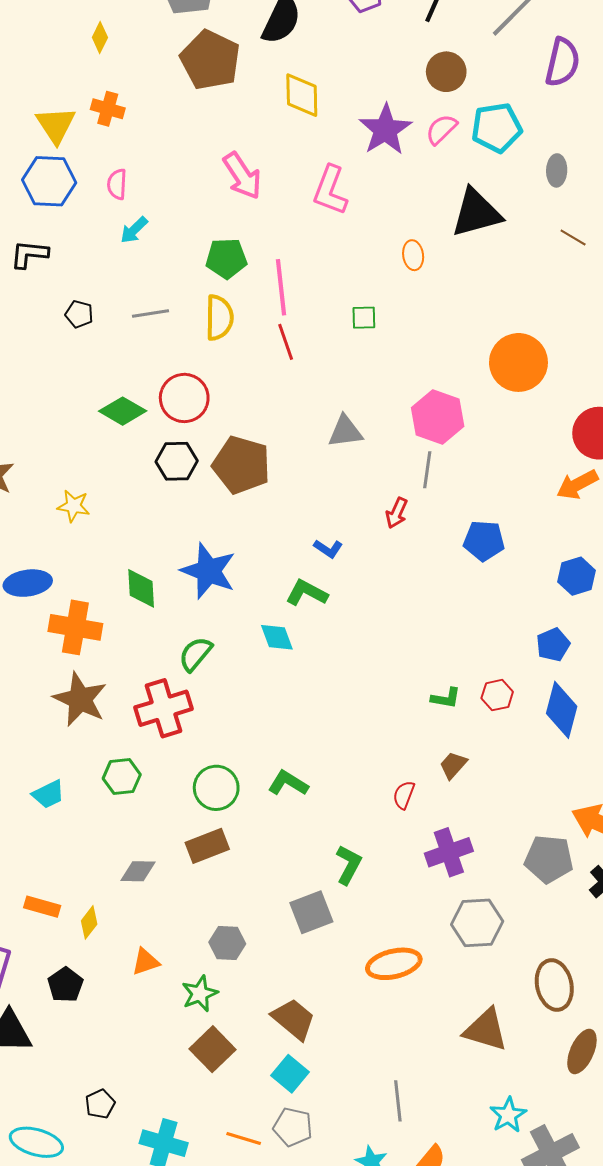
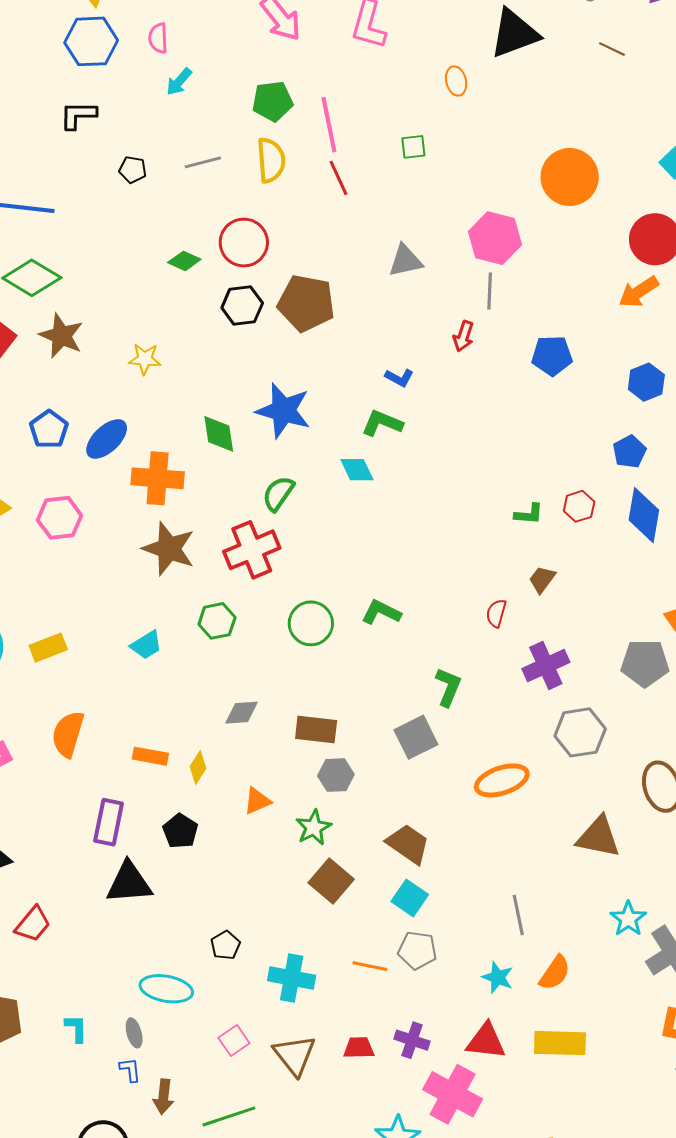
green diamond: (123, 411) -> (184, 261), size x0.7
blue ellipse: (28, 583) -> (107, 439), turned -30
brown rectangle: (207, 846) -> (316, 730), moved, turned 33

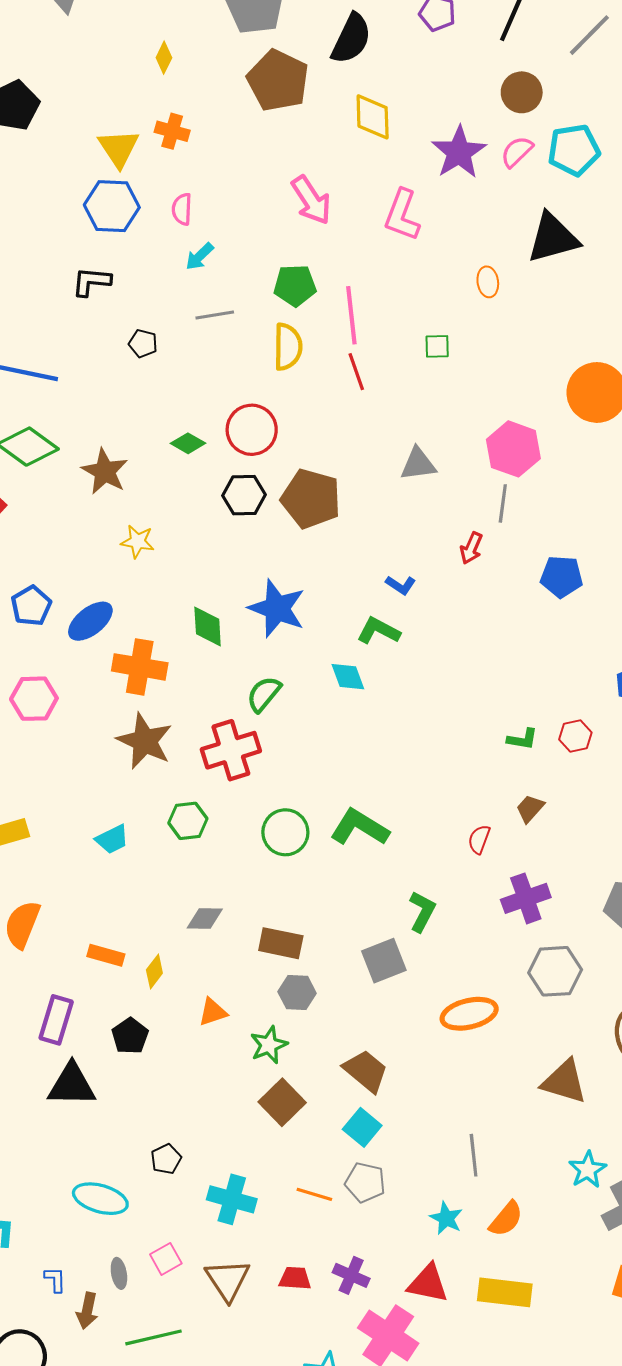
gray line: (203, 162) -> (215, 315), moved
brown star: (61, 336) -> (105, 471), moved
green L-shape: (381, 612) -> (360, 827), size x1.4
gray ellipse: (134, 1033) -> (119, 1273), moved

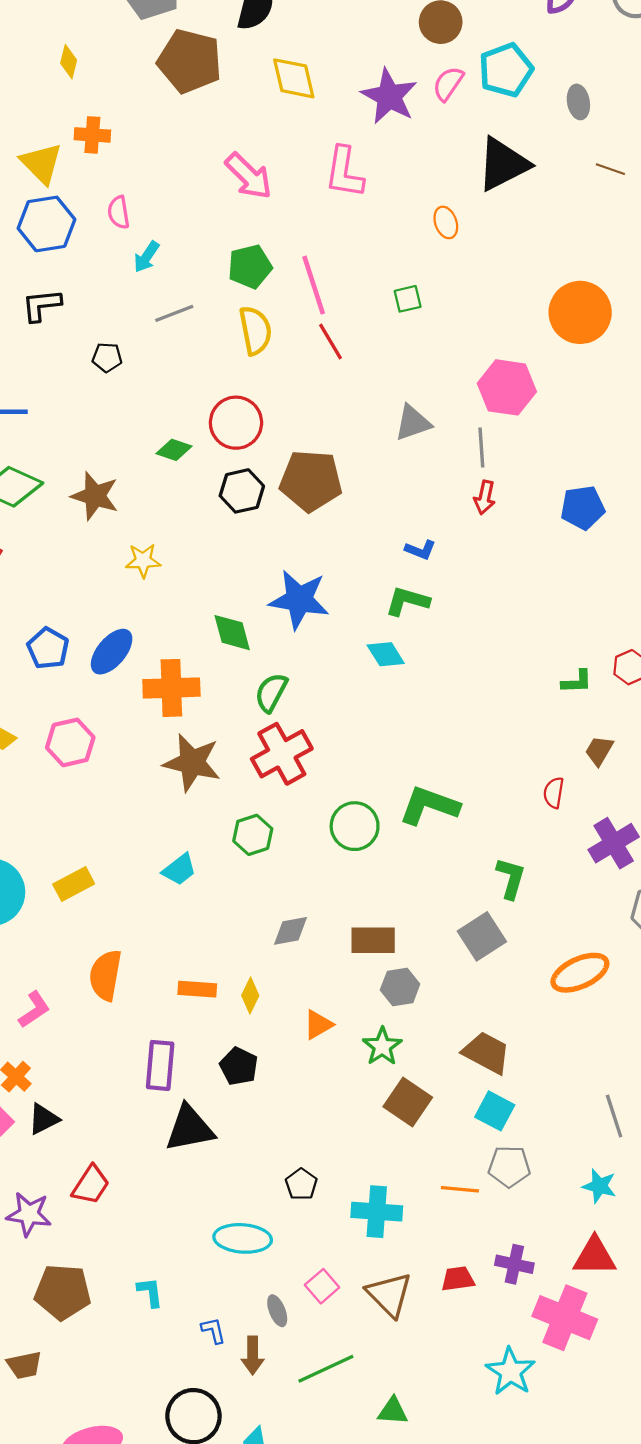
gray line: (503, 503) -> (481, 447), moved
green semicircle: (264, 694) -> (271, 693), moved

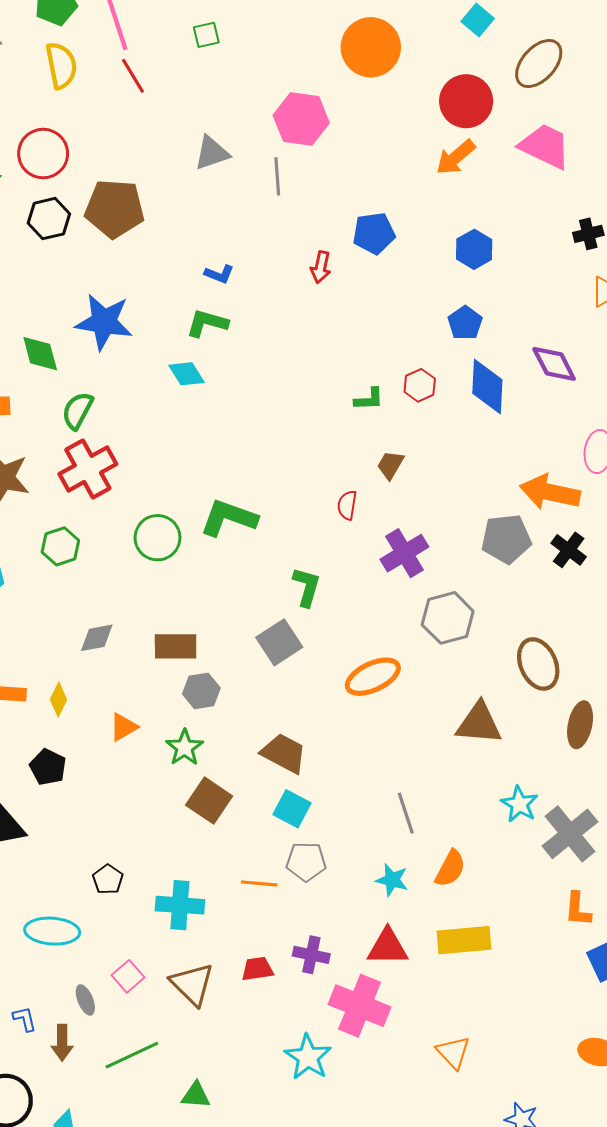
red arrow: (485, 497) -> (321, 267), moved

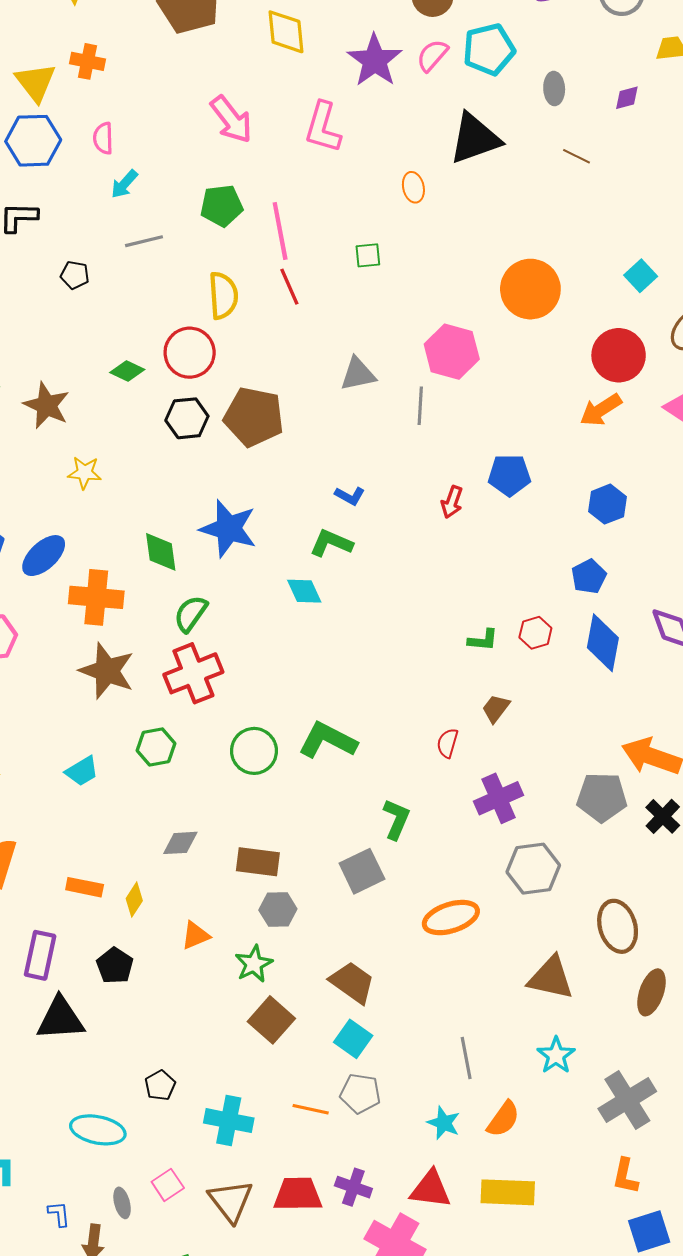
yellow semicircle: (61, 66) -> (223, 296), moved
cyan star: (519, 804) -> (556, 1055), moved
red trapezoid: (257, 969) -> (298, 1194), size x1.5

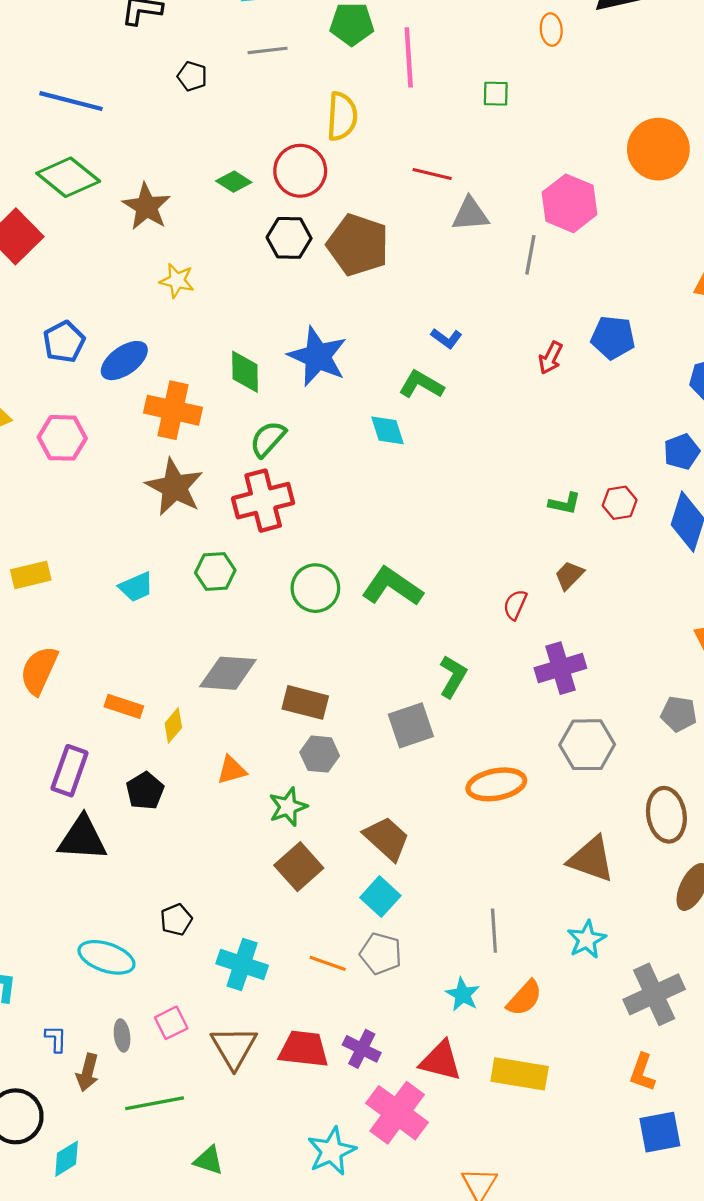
red line: (289, 287) -> (432, 174), moved, turned -60
gray pentagon: (602, 797) -> (679, 714), moved, size x0.7
gray diamond: (180, 843) -> (228, 673), size x1.5

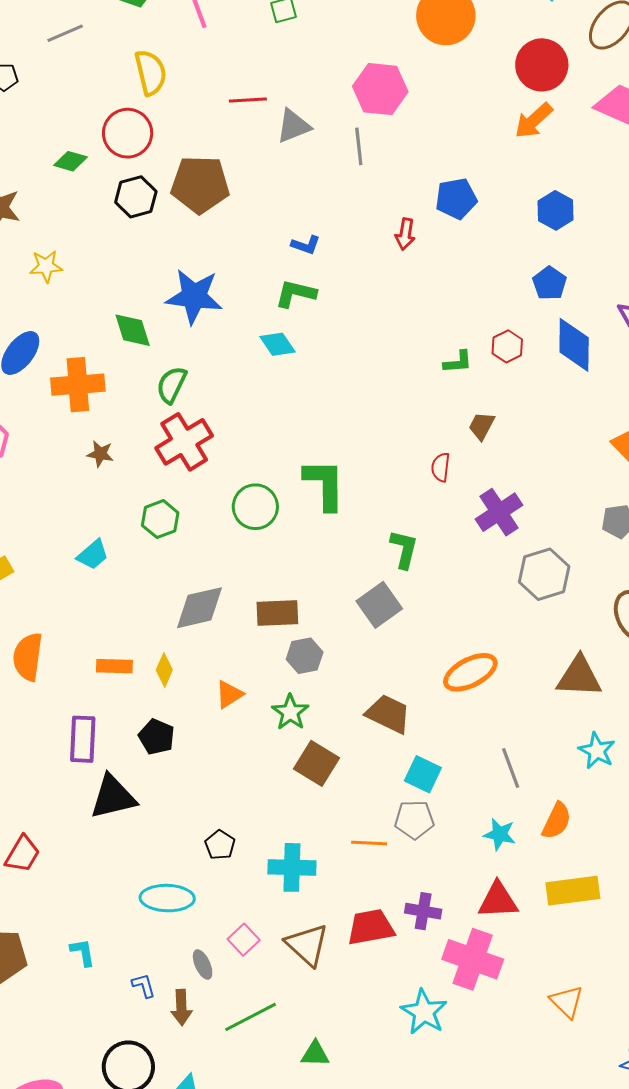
brown star: (174, 487) -> (100, 454), size x0.5
green L-shape: (392, 587) -> (325, 484), turned 72
orange ellipse: (496, 784) -> (470, 672), moved
cyan square: (380, 897) -> (423, 774), moved

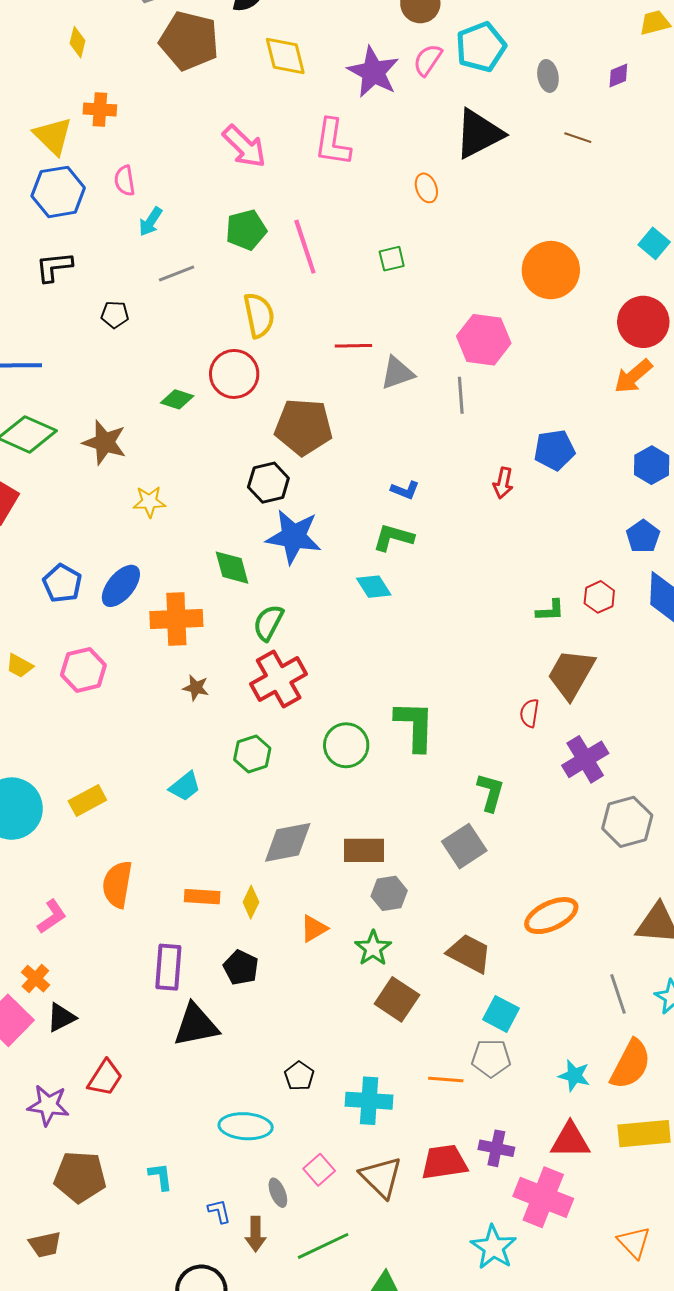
black hexagon: (136, 197) -> (268, 483), moved
brown trapezoid: (482, 426) -> (571, 674), size x1.8
gray line: (511, 768) -> (618, 994), moved
orange semicircle: (557, 821) -> (631, 1064), size x1.4

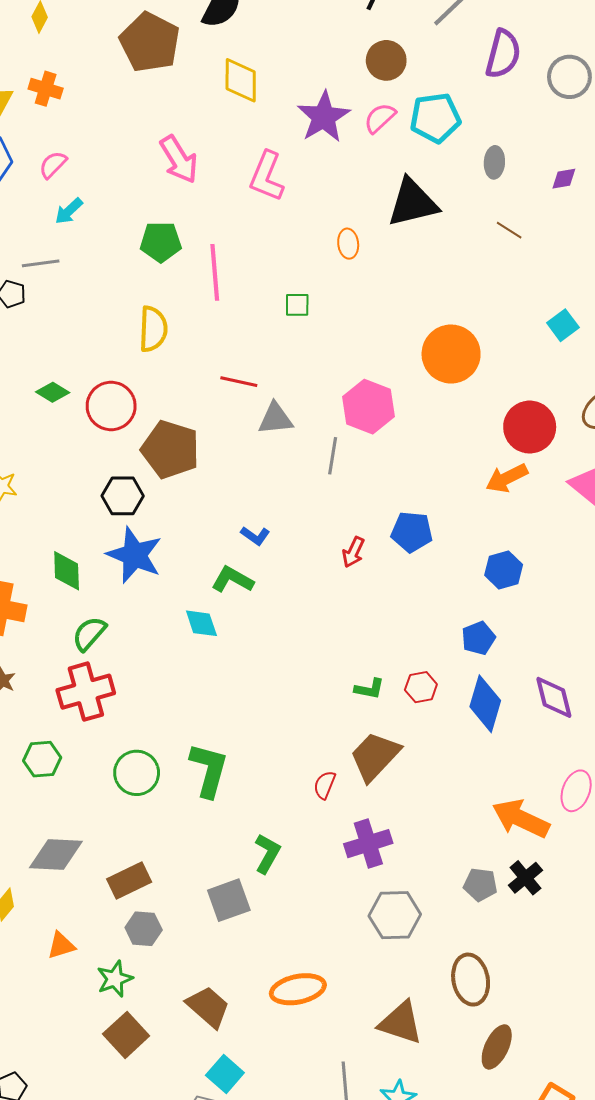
pink semicircle: (125, 181) -> (53, 165), turned 40
cyan square: (654, 243) -> (563, 325), moved
gray line: (177, 274) -> (41, 263), moved
red circle: (234, 374) -> (111, 406), moved
brown rectangle: (364, 850) -> (129, 880), turned -39

